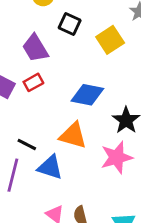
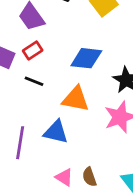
black line: (27, 145) -> (34, 81), moved

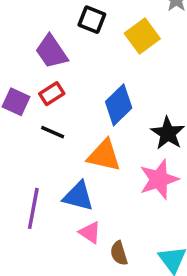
blue diamond: (86, 58) -> (119, 105), turned -52
pink triangle: (64, 177) -> (90, 232), moved

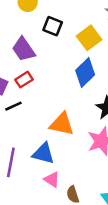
blue diamond: (119, 105) -> (85, 73), moved
black line: (53, 132) -> (13, 106), moved, turned -48

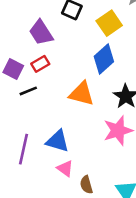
orange triangle: (62, 124) -> (82, 94), moved

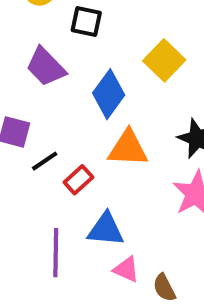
yellow square: (109, 23) -> (164, 60), moved
blue diamond: (104, 59) -> (109, 94), moved
red rectangle: (40, 64) -> (78, 180), moved

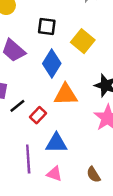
black square: (86, 22) -> (47, 27), moved
pink triangle: (126, 269) -> (54, 174), moved

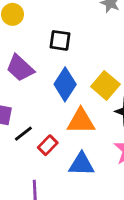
yellow square: (83, 41) -> (105, 85), moved
blue triangle: (56, 143) -> (82, 164), moved

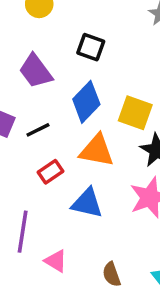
yellow square: (105, 85) -> (135, 113), turned -32
black line: (23, 134) -> (38, 130), moved

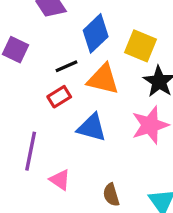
black line: (38, 130) -> (66, 66), moved

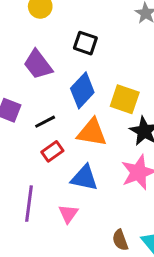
black line: (66, 66) -> (45, 122), moved
pink triangle: (60, 180) -> (68, 214), moved, turned 35
brown semicircle: (111, 195) -> (120, 240), moved

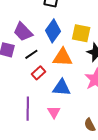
purple trapezoid: (38, 65) -> (23, 32), moved

